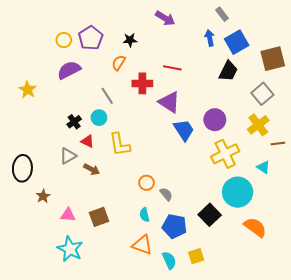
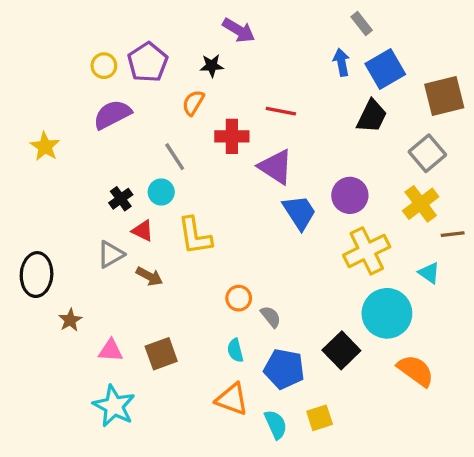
purple arrow: (165, 18) -> (239, 30), moved

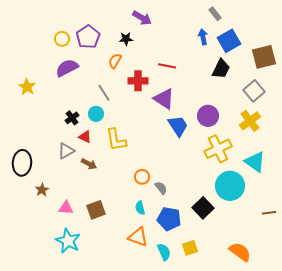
brown line: (453, 234) -> (269, 213), moved
cyan triangle: (429, 273) -> (255, 162), size x1.6
orange semicircle: (416, 371) -> (240, 252), moved

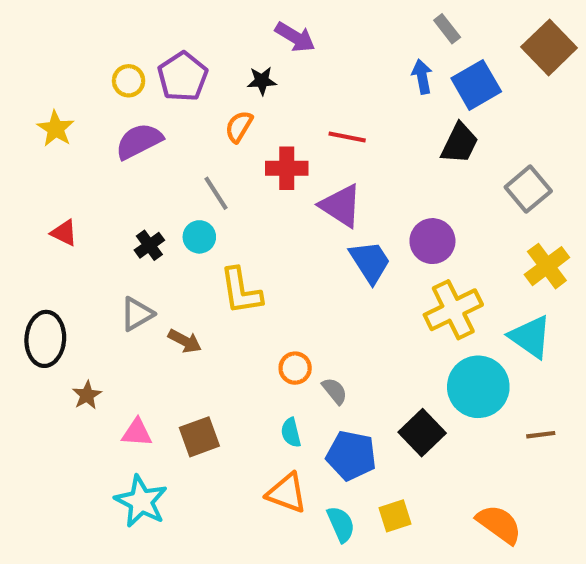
brown square: (264, 57) -> (549, 47), moved, turned -30
yellow star: (27, 87) -> (56, 129), moved
yellow cross: (250, 121) -> (547, 266), moved
red triangle: (85, 137) -> (64, 233), moved
brown line: (269, 213) -> (541, 435), moved

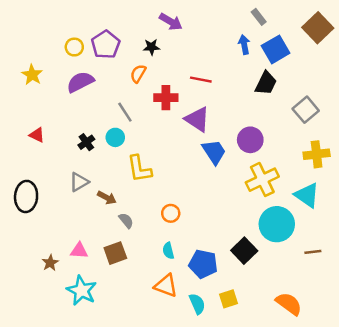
yellow cross: (547, 266) -> (317, 154), turned 30
gray semicircle: (335, 391) -> (126, 221), moved
brown star: (87, 395) -> (50, 263), moved

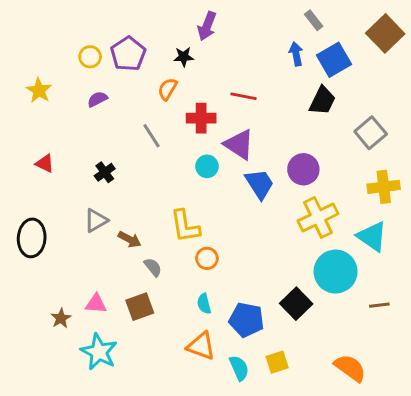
purple arrow: (171, 22) -> (207, 26), turned 80
purple semicircle: (80, 82) -> (97, 99), size x0.6
cyan circle: (115, 137) -> (207, 166), moved
yellow L-shape: (139, 169) -> (185, 226), moved

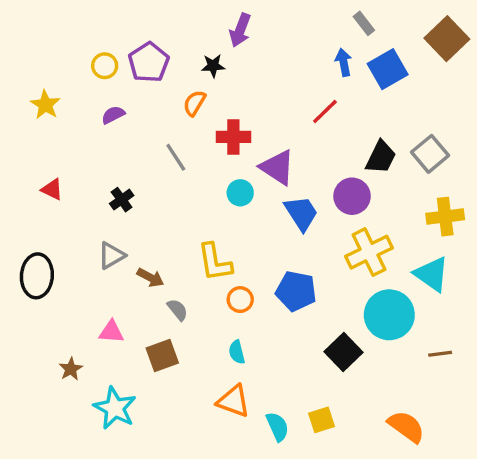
red line: (243, 96) -> (325, 111), moved, turned -55
black trapezoid: (322, 101) -> (381, 157), moved
pink triangle: (96, 304) -> (111, 332), moved
blue pentagon: (246, 320) -> (296, 291), moved

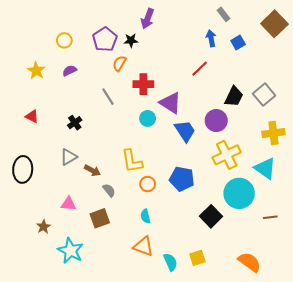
purple pentagon: (149, 62) -> (105, 39), moved
blue square: (388, 69) -> (238, 43), size x0.6
yellow star: (45, 105) -> (36, 71), moved

